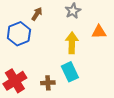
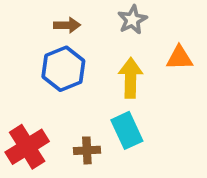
brown arrow: (37, 14) -> (67, 25), turned 56
blue hexagon: (19, 34) -> (63, 69), moved

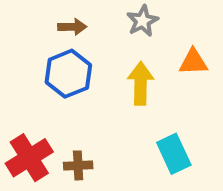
cyan rectangle: (127, 130) -> (174, 154), moved
brown cross: (87, 150) -> (78, 165), moved

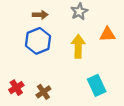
red cross: (29, 158) -> (16, 88), size x0.6
brown cross: (78, 165) -> (43, 92), turned -32

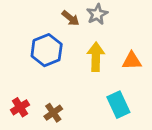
brown arrow: (40, 15) -> (71, 18), moved, turned 40
orange triangle: (107, 34) -> (132, 61), moved

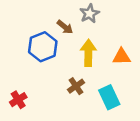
brown arrow: (71, 18) -> (65, 27), moved
brown cross: (53, 113) -> (76, 86), moved

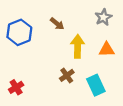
gray star: (90, 14) -> (103, 17), moved
blue hexagon: (43, 47) -> (19, 32), moved

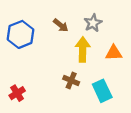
gray star: (103, 17) -> (93, 23), moved
brown cross: (67, 75) -> (71, 80), turned -32

